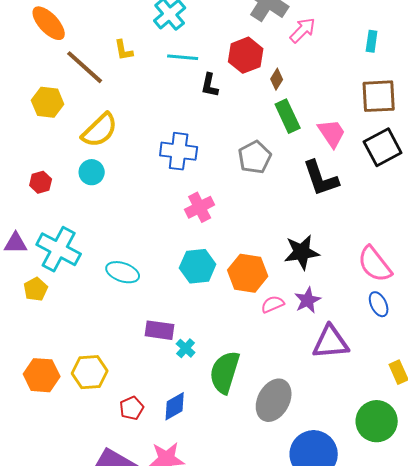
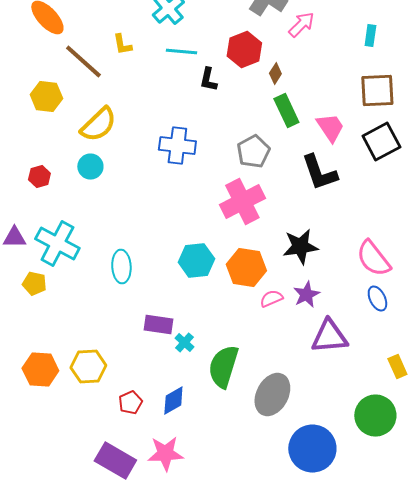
pink cross: (200, 207) -> (242, 202), moved, size x1.5
cyan ellipse: (123, 272) -> (121, 266), turned 68
yellow pentagon: (36, 289) -> (34, 284), turned -30

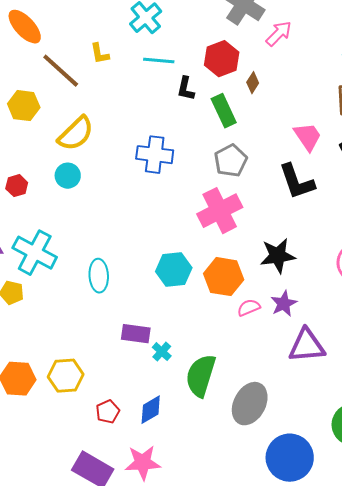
green rectangle: (286, 110) -> (224, 111), moved

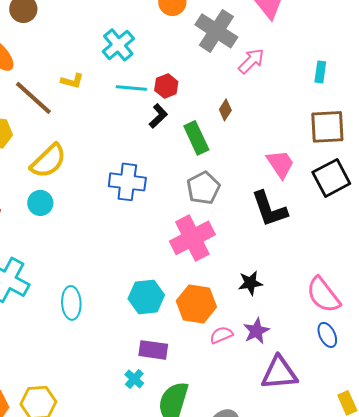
yellow L-shape: (100, 54) -> (72, 81), turned -65
red hexagon: (222, 59) -> (166, 86), moved, size x0.7
black L-shape: (186, 89) -> (158, 116), turned -145
black star: (278, 256) -> (250, 283), size x0.7
purple rectangle: (136, 334) -> (153, 350), moved

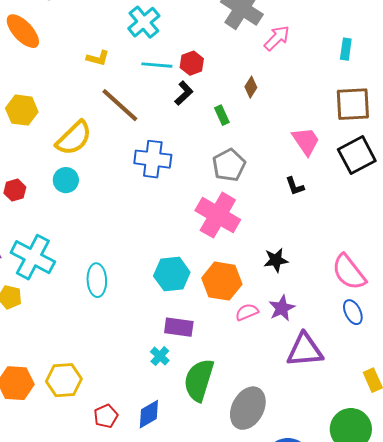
brown line: (33, 98) -> (120, 105), moved
green rectangle: (196, 138) -> (222, 115), size x0.6
black L-shape: (269, 209) -> (295, 186), size x0.5
pink cross: (192, 238) -> (218, 215), turned -33

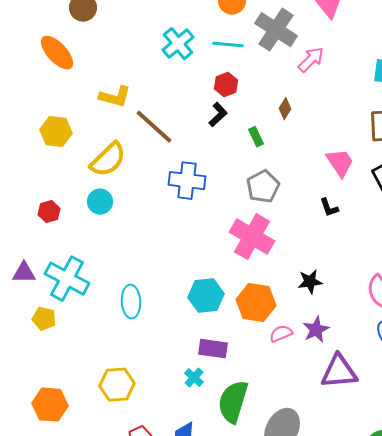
yellow L-shape: (98, 58) -> (115, 97), moved, size x1.4
cyan line: (157, 65) -> (228, 45), moved
yellow hexagon: (64, 380) -> (117, 385), moved

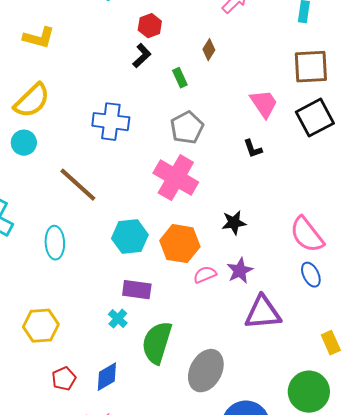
brown line: (154, 127) -> (78, 185), moved

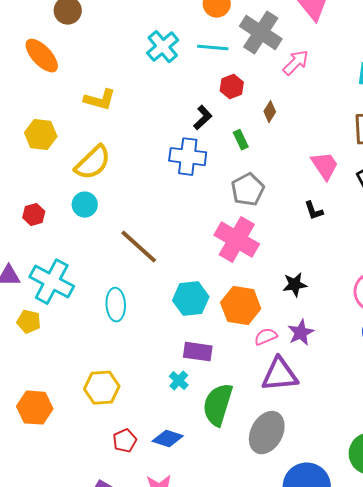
red hexagon: (150, 26) -> (232, 87), moved
blue cross: (111, 122) -> (188, 157), moved
purple triangle: (263, 313) -> (280, 375), moved
blue diamond: (107, 377) -> (168, 439), turned 48

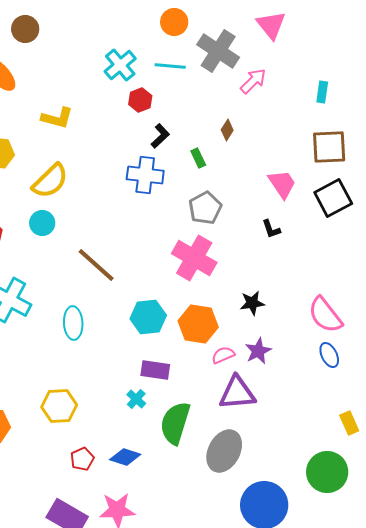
red hexagon: (232, 87) -> (140, 100), moved

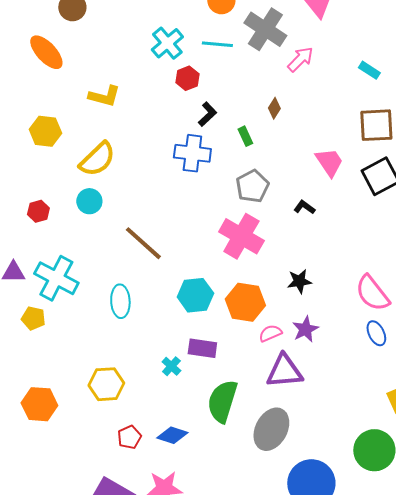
cyan rectangle: (322, 92) -> (369, 70), turned -65
black L-shape: (271, 229) -> (304, 207), moved, turned 145
cyan cross: (136, 399) -> (171, 366), moved

